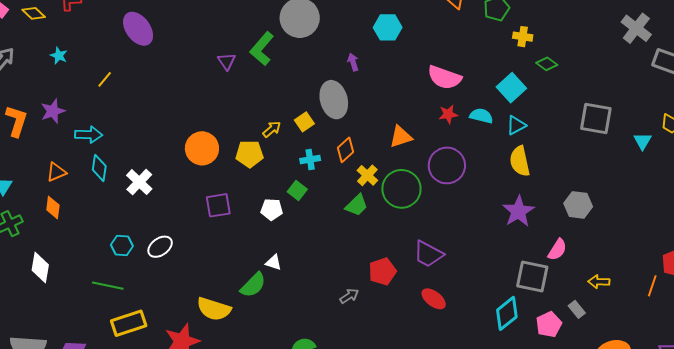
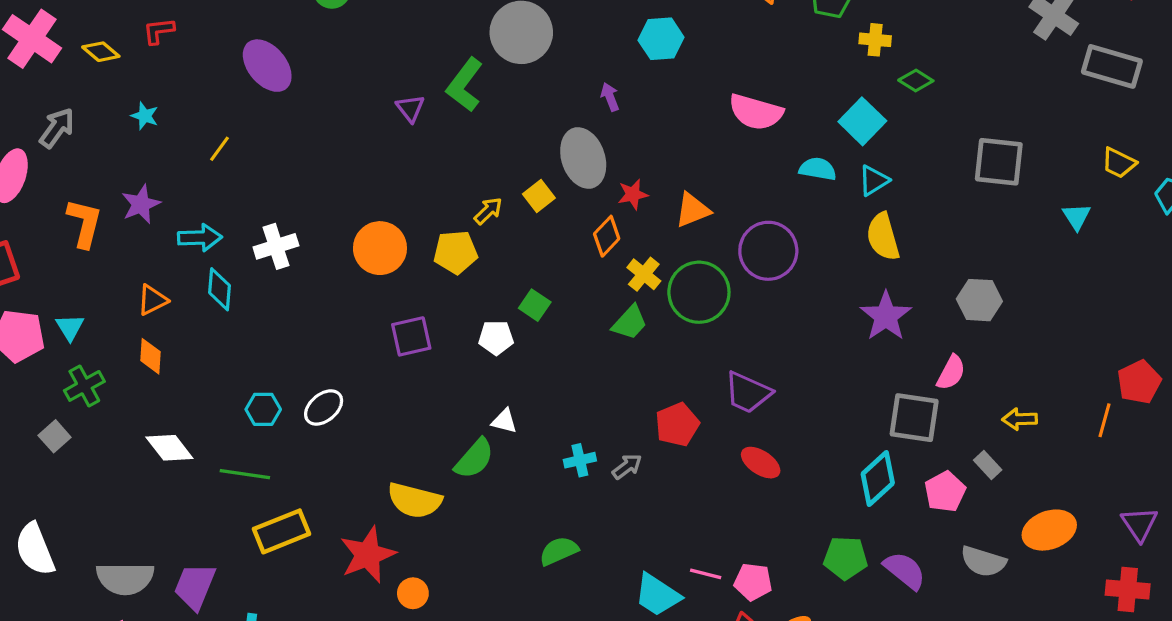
red star: (448, 114) -> (633, 194), moved
cyan triangle: (643, 141) -> (1077, 217), moved
cyan cross: (310, 159) -> (580, 460), moved
white cross: (139, 182) -> (276, 246), moved, turned 32
white diamond: (40, 268) -> (169, 448), moved, turned -44

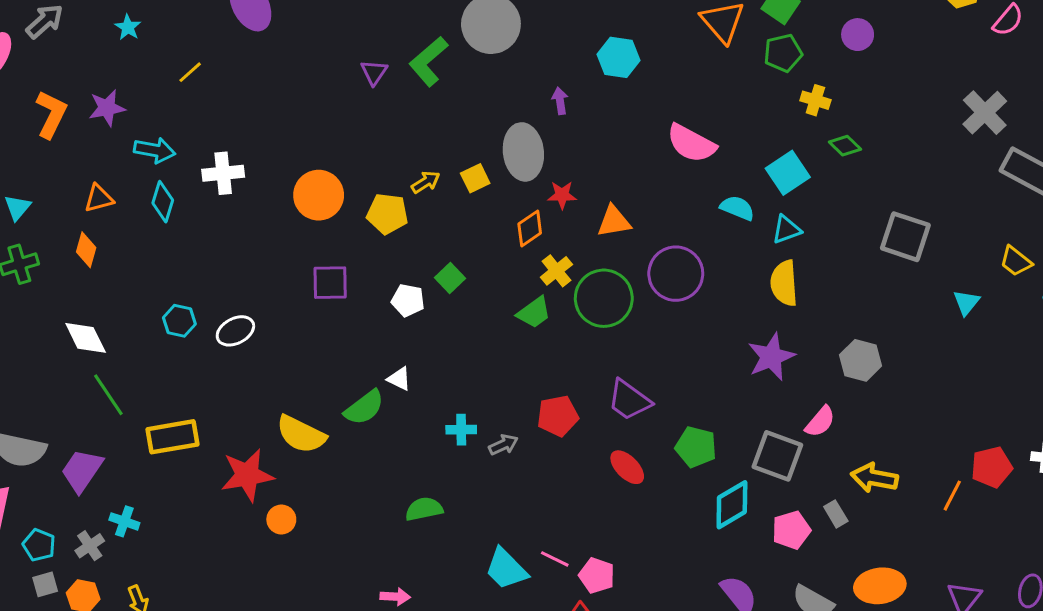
yellow arrow: (1020, 419) -> (874, 478), size x1.4
green line: (245, 474) -> (108, 395), moved, turned 36
green pentagon: (846, 558) -> (696, 447), moved

